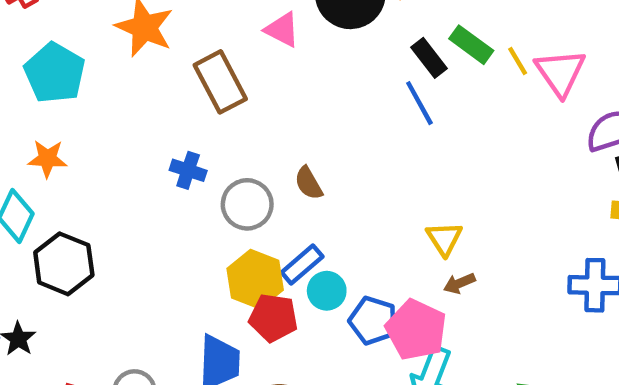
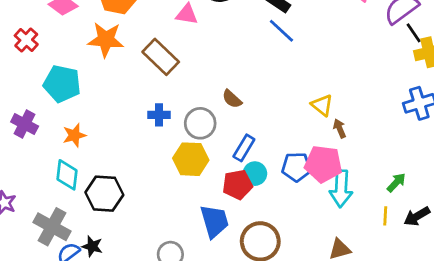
yellow hexagon: (255, 279) -> (191, 159), moved
brown arrow: (459, 283) -> (340, 128), turned 108
cyan circle: (327, 291) -> (255, 174), moved

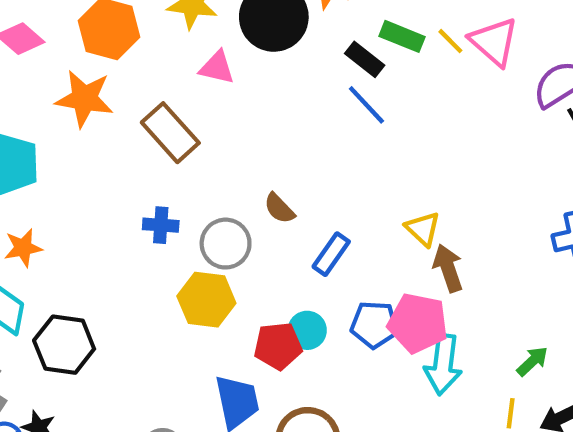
brown arrow: (340, 128) -> (448, 268), size x1.5
blue rectangle: (244, 148) -> (331, 254), moved

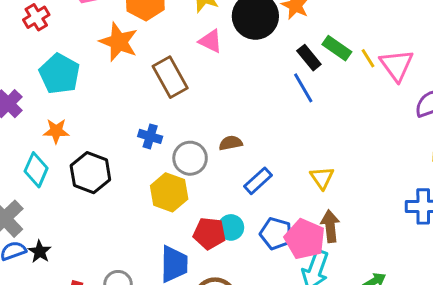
brown semicircle: (279, 208) -> (231, 143), turned 110
brown arrow: (448, 268) -> (330, 226), moved
black hexagon: (64, 345) -> (90, 173), moved

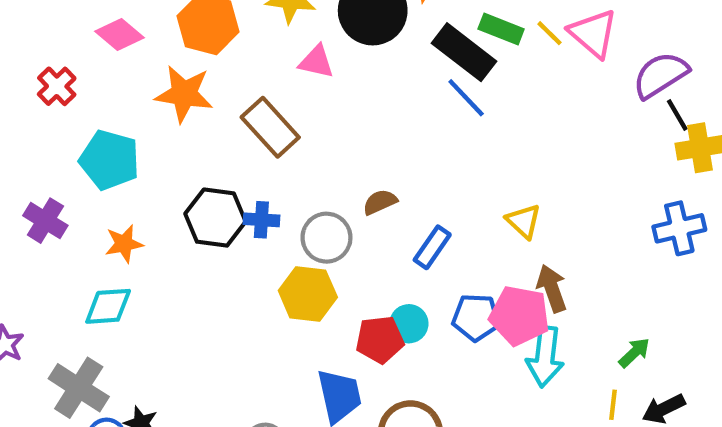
black rectangle: (309, 58) -> (464, 52), size x1.6
cyan diamond: (36, 170) -> (108, 306), turned 76
black hexagon: (90, 173) -> (215, 218), moved

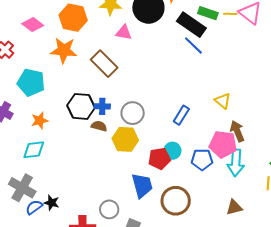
yellow line: (549, 33) -> (230, 14), turned -40
brown semicircle: (380, 202) -> (99, 126), moved, turned 42
blue pentagon: (476, 317) -> (202, 160), moved

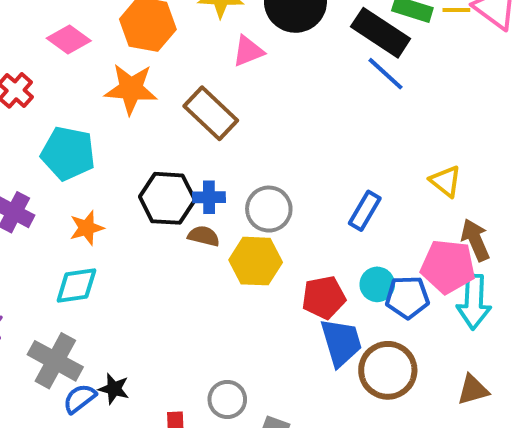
pink triangle: (124, 32) -> (248, 51), turned -30
cyan circle: (172, 151) -> (377, 284), moved
blue trapezoid: (142, 185) -> (341, 342), moved
brown circle: (176, 201) -> (388, 370), moved

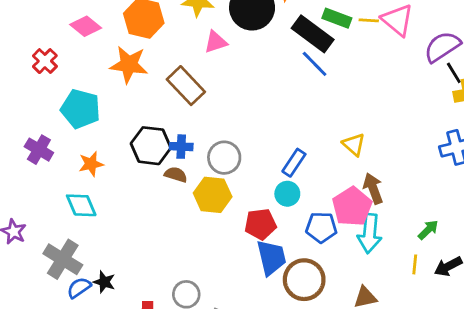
pink pentagon: (448, 266) -> (352, 207), turned 30
cyan circle: (377, 284) -> (287, 194), moved
cyan diamond: (76, 285) -> (81, 205), turned 72

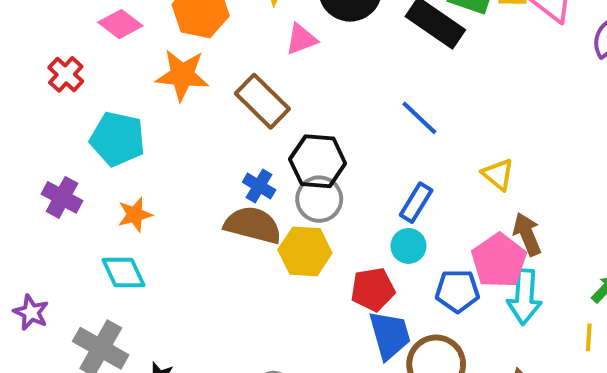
blue line: (315, 64) -> (419, 118), moved
black hexagon: (151, 146) -> (318, 161), moved
blue cross: (181, 147) -> (259, 186), turned 30
brown semicircle: (176, 175) -> (253, 225), size x1.8

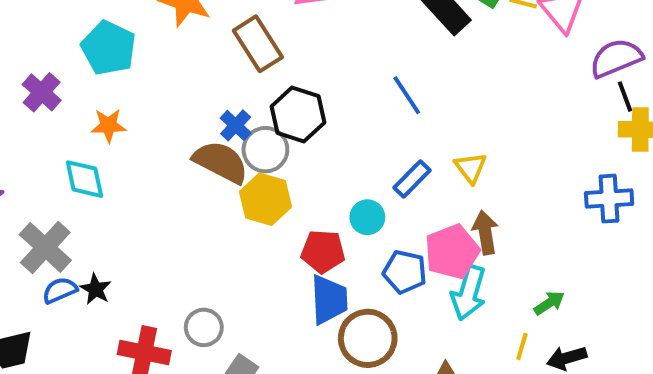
gray circle: (319, 199) -> (265, 150), moved
blue rectangle: (416, 203) -> (412, 179), moved

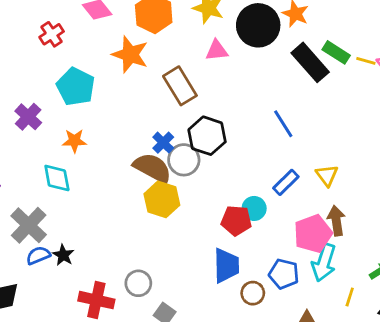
yellow hexagon: (265, 199) -> (162, 199), moved
red pentagon: (323, 251) -> (236, 221), moved
blue pentagon: (405, 272) -> (284, 274), moved
brown circle: (368, 338) -> (253, 293), size x0.6
yellow line: (522, 347) -> (350, 297), moved

